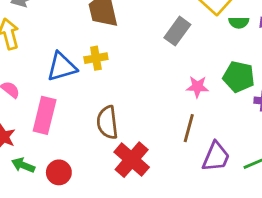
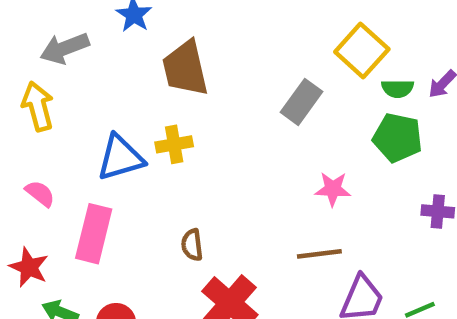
green pentagon: (239, 77) -> (398, 138), moved
brown semicircle: (107, 122) -> (192, 245), size x0.6
brown line: (189, 128) -> (319, 254), turned 68

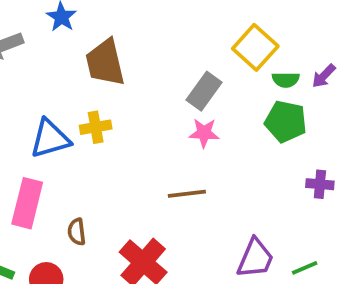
pink star: (333, 189) -> (204, 133), moved
brown semicircle: (192, 245) -> (77, 232), moved
brown line: (319, 254) -> (187, 194), moved

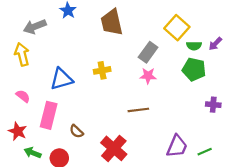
brown trapezoid: (105, 63) -> (112, 22), moved
yellow cross: (96, 127) -> (102, 70), moved
brown semicircle: (77, 232) -> (76, 131), turned -40

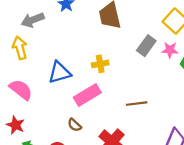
pink star: (148, 76) -> (170, 50), moved
pink semicircle: (23, 96) -> (21, 90), size x1.6
pink rectangle: (49, 115) -> (87, 95), moved, turned 45

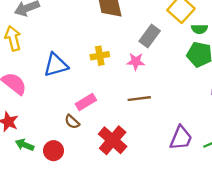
pink star: (170, 50) -> (136, 61), moved
pink rectangle: (87, 95) -> (86, 102), moved, size x0.7

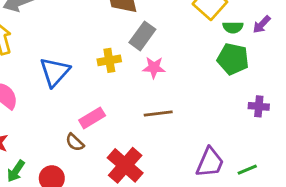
gray rectangle: (150, 36) -> (142, 36), moved
blue triangle: (56, 65) -> (55, 72), turned -32
green arrow: (25, 145) -> (16, 171), turned -78

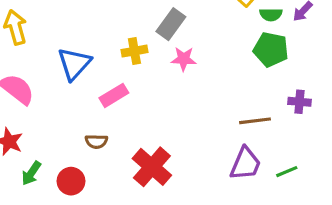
brown line: (158, 114) -> (255, 121), moved
pink rectangle: (92, 118) -> (114, 95), moved
brown semicircle: (75, 142) -> (96, 141), turned -42

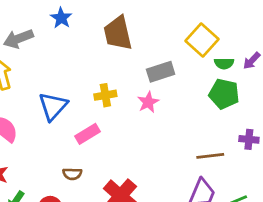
gray rectangle: (171, 24) -> (161, 72), moved, turned 36
pink star: (184, 59) -> (148, 102), turned -30

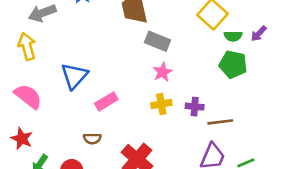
gray rectangle: (161, 72) -> (157, 41), moved, turned 40
yellow cross: (105, 95) -> (161, 104), moved
purple cross: (249, 139) -> (195, 107), moved

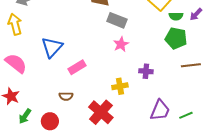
yellow cross: (161, 104) -> (120, 86), moved
brown line: (220, 122) -> (191, 65), moved

